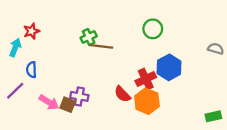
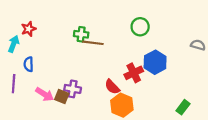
green cross: (89, 37) -> (81, 34), turned 32
purple line: (15, 91) -> (14, 84), turned -42
orange hexagon: (147, 101) -> (122, 105), moved
green rectangle: (213, 116) -> (183, 107), moved, turned -40

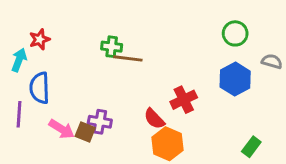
green circle: (140, 27) -> (235, 33), moved
blue hexagon: (155, 62) -> (235, 79), moved
blue semicircle: (29, 64) -> (40, 88), size x1.5

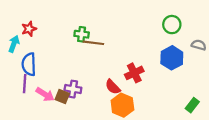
purple line: (19, 114) -> (25, 84), moved
green rectangle: (251, 147) -> (192, 105), moved

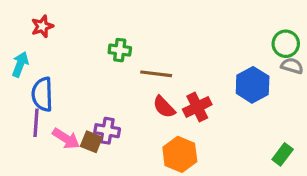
green circle: (172, 25) -> (286, 44), moved
red star: (29, 29) -> (42, 26), moved
brown line: (93, 43) -> (156, 74), moved
red semicircle: (113, 87) -> (164, 107), moved

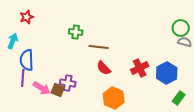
blue hexagon: (253, 85) -> (167, 73), moved
red cross: (197, 107) -> (140, 68), moved

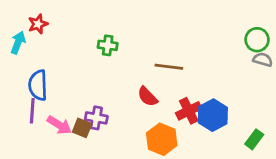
cyan arrow: (13, 41) -> (18, 43), moved
brown line: (99, 47) -> (169, 67), moved
red cross: (140, 68) -> (189, 111), moved
blue hexagon: (167, 73) -> (213, 115), moved

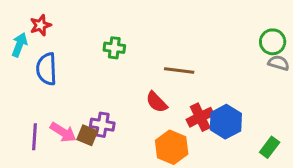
blue semicircle: (38, 85) -> (47, 69), moved
purple line: (32, 111) -> (34, 137), moved

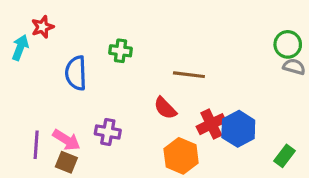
blue semicircle: (47, 69) -> (76, 73), moved
brown square: (87, 135) -> (66, 162), moved

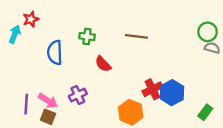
brown line: (189, 75) -> (136, 36), moved
red semicircle: (165, 108) -> (103, 64), moved
purple cross: (108, 132) -> (78, 95), turned -36

